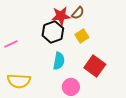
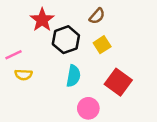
red star: (61, 16) -> (42, 20), moved, turned -30
yellow semicircle: (19, 81) -> (23, 75), moved, size x0.6

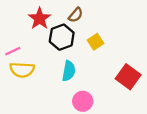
brown semicircle: (97, 16) -> (76, 15), moved
yellow semicircle: (23, 75) -> (22, 70), size x1.5
red square: (118, 82) -> (128, 77), moved

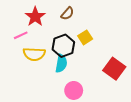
black hexagon: (62, 37) -> (63, 46), moved
pink line: (13, 51) -> (21, 35), moved
yellow semicircle: (22, 70) -> (34, 54), moved

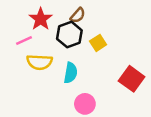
black hexagon: (63, 46) -> (69, 35), moved

